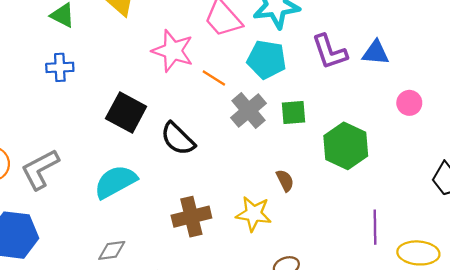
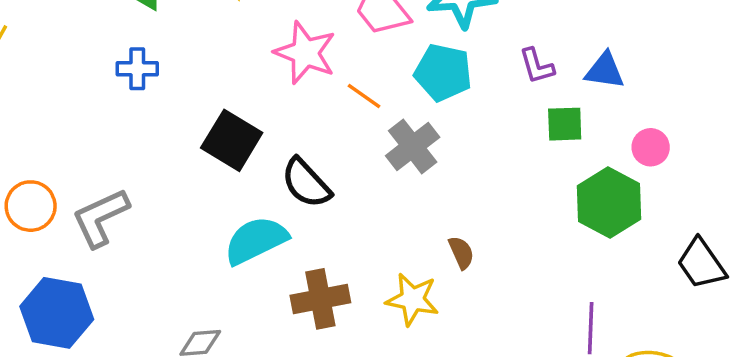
purple L-shape: (330, 52) -> (537, 66), size x0.7
green square: (293, 113) -> (565, 124), moved
green hexagon: (346, 146) -> (609, 203), moved
cyan semicircle: (115, 182) -> (256, 240), moved

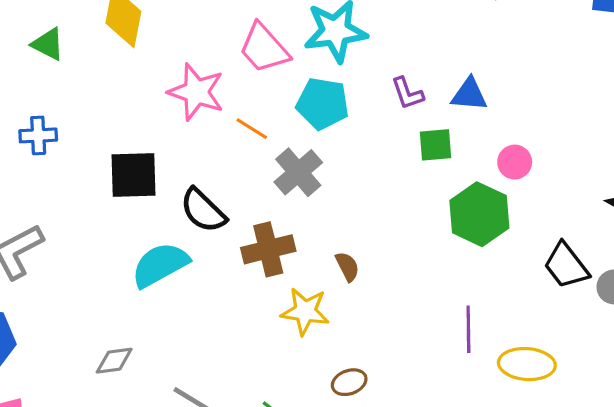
blue cross: (137, 69) -> (38, 135), moved
black square: (232, 140) -> (133, 175), turned -30
brown cross: (320, 299) -> (268, 249), moved

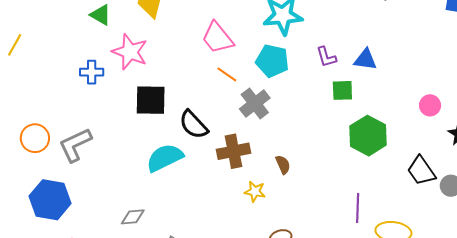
pink trapezoid: (264, 48) -> (218, 38), moved
pink star: (196, 92) -> (130, 52), moved
pink circle: (515, 162) -> (430, 105), moved
yellow star: (305, 311) -> (255, 192), size x0.7

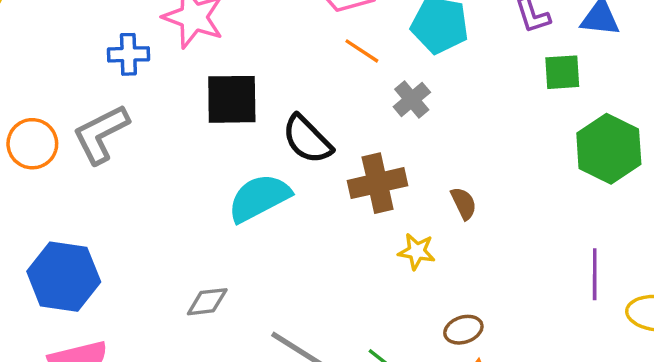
gray cross: (255, 103) -> (412, 99), size x0.7
orange circle: (35, 138) -> (32, 144), moved
gray L-shape: (75, 145) -> (101, 134), moved

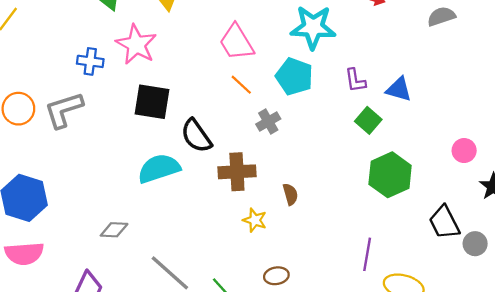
green square: (562, 72) -> (368, 120), turned 35

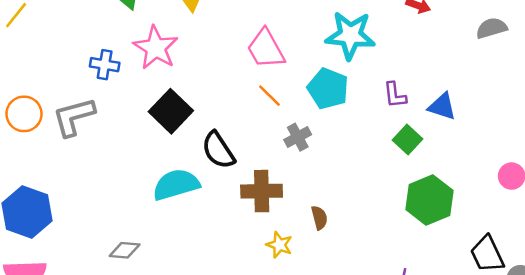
black square: (152, 102) -> (171, 111), turned 33

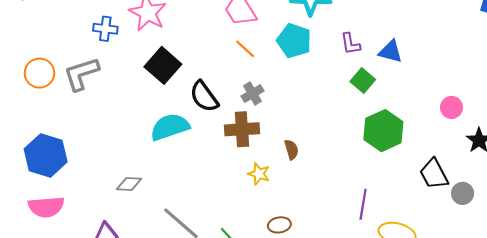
gray cross: (298, 137) -> (253, 94), moved

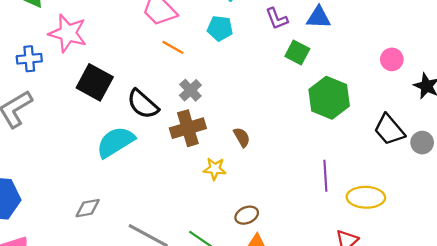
cyan pentagon: (294, 41) -> (220, 28), size x0.7

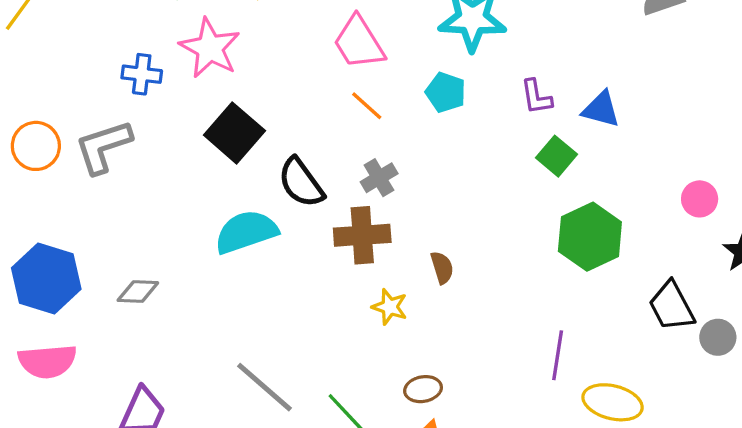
gray diamond: (88, 208) -> (138, 292), moved

